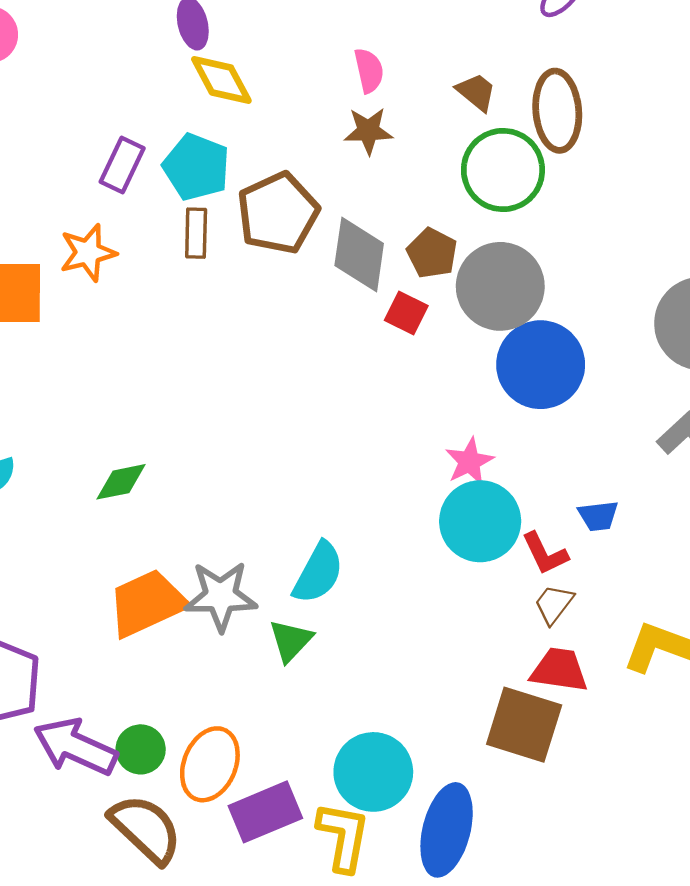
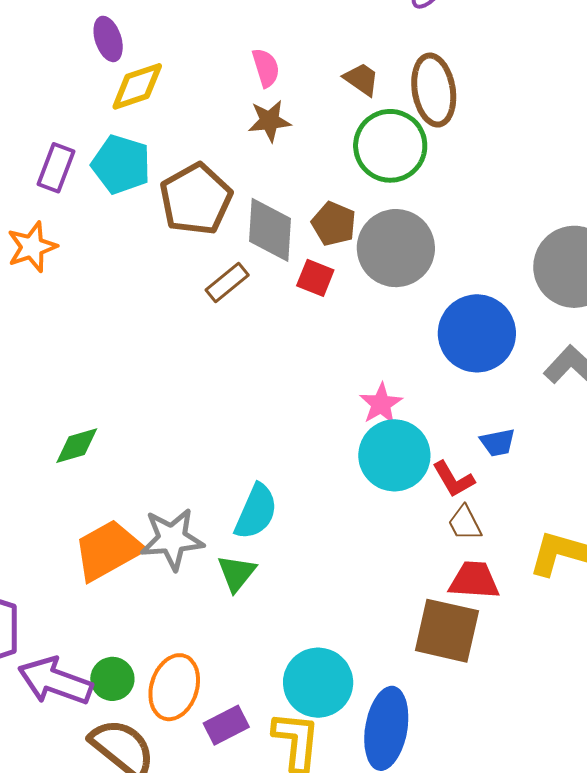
yellow diamond: (221, 80) -> (137, 86), turned -76
brown rectangle: (196, 233) -> (227, 283), moved, turned 54
blue circle: (541, 365) -> (477, 333), moved
brown trapezoid: (554, 604) -> (465, 523), turned -60
purple rectangle: (265, 812) -> (226, 725), size x0.7

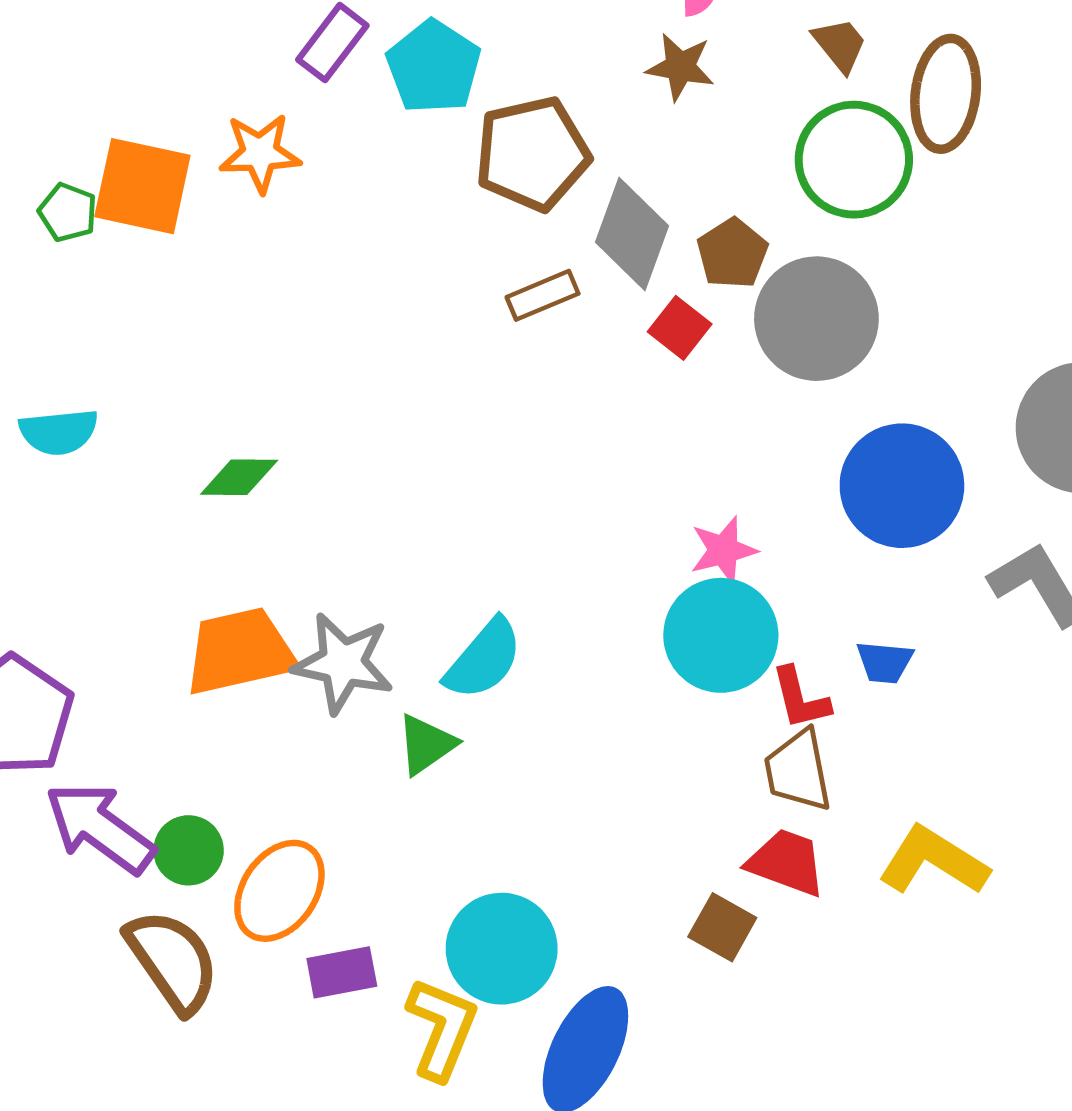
brown trapezoid: (465, 523) -> (798, 771), size x1.4
brown square: (447, 631) -> (722, 927), size x0.6

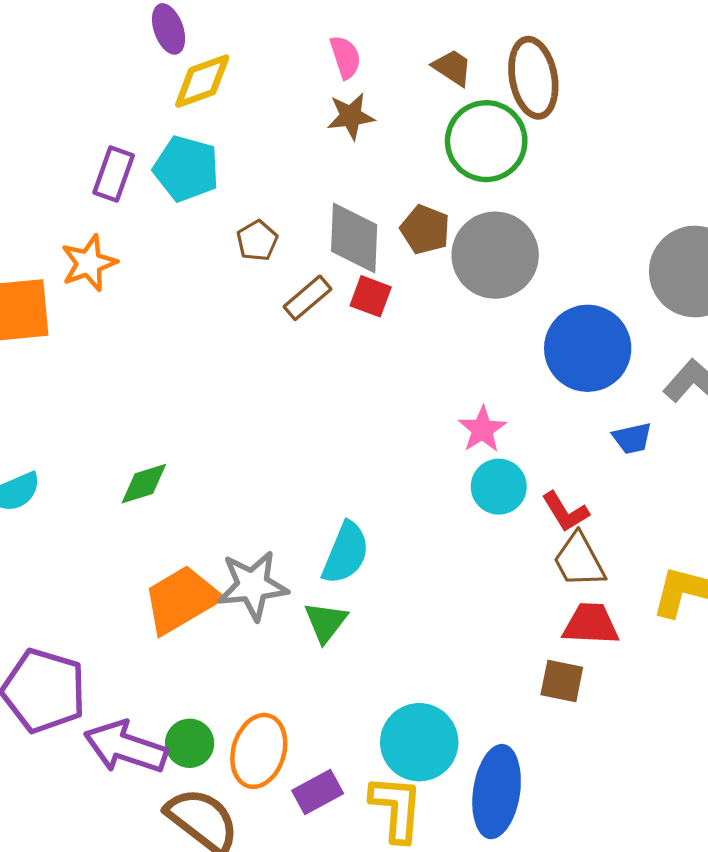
brown pentagon: (532, 154) -> (257, 241), moved, size x0.5
red square: (680, 328) -> (371, 296), moved
cyan circle: (721, 635) -> (499, 487), size x0.7
blue trapezoid: (885, 662) -> (632, 438), moved

